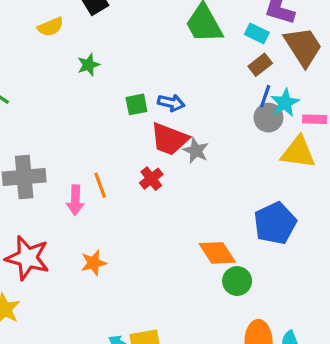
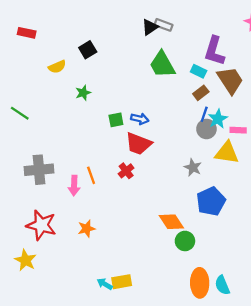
gray star: (196, 151) -> (193, 167), moved

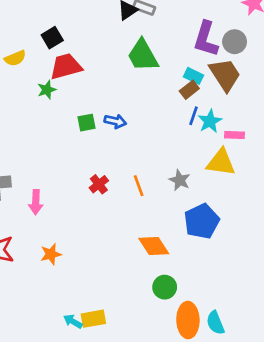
cyan rectangle: (199, 71) -> (193, 76), moved
gray circle: (206, 129) -> (235, 42), moved
red trapezoid: (139, 144) -> (66, 66), moved, turned 144
orange line: (91, 175) -> (139, 186), moved
green circle: (185, 241) -> (165, 287), moved

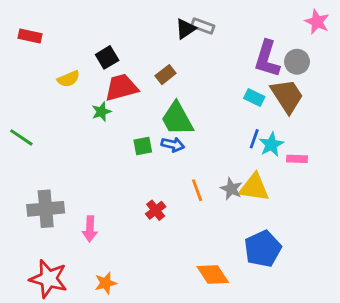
green trapezoid: (143, 55) -> (177, 119), moved
brown rectangle: (189, 90) -> (166, 75), moved
yellow triangle: (221, 162) -> (254, 187), moved
gray star: (180, 180) -> (231, 189), moved
orange line: (139, 186) -> (197, 190), moved

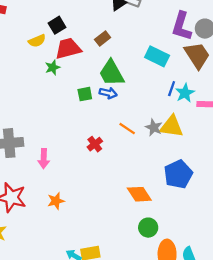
yellow semicircle: (69, 79) -> (37, 41), moved
cyan rectangle: (254, 97) -> (157, 56), moved, size x1.5
orange line: (197, 190) -> (127, 129), turned -36

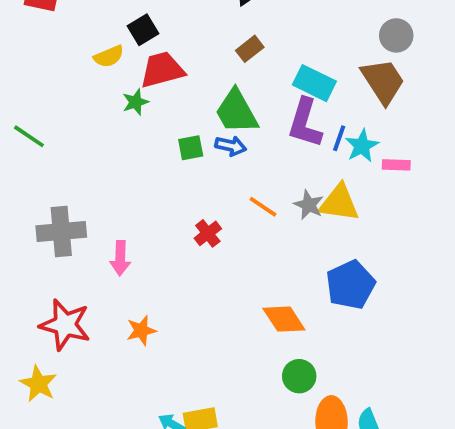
purple L-shape: (182, 26) -> (305, 123), moved
brown rectangle: (103, 39) -> (250, 49), moved

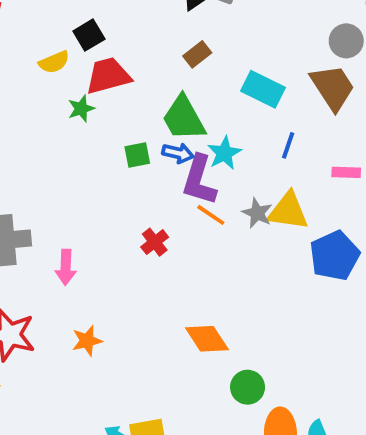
purple L-shape: (305, 123) -> (199, 180), moved
cyan star: (362, 146) -> (224, 153), moved
blue pentagon: (351, 285) -> (335, 256), moved
orange diamond: (284, 319) -> (207, 339), moved

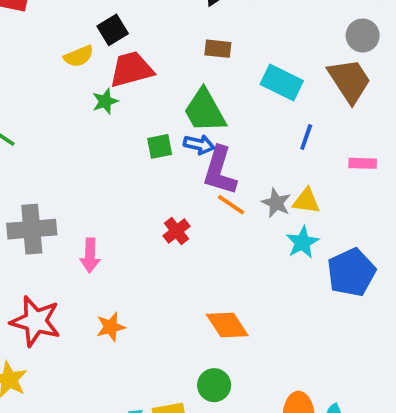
brown rectangle: (197, 54) -> (218, 49), turned 44
cyan star: (224, 153) -> (302, 242), moved
yellow triangle: (288, 211) -> (306, 201), size x0.7
blue pentagon: (335, 256) -> (351, 272), moved
green circle: (248, 387) -> (214, 385), moved

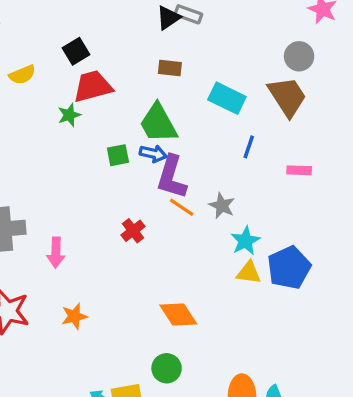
yellow semicircle: (79, 56) -> (22, 75), moved
yellow triangle: (306, 201) -> (249, 273), moved

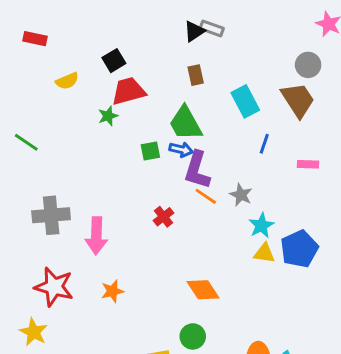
brown rectangle: (170, 68) -> (196, 75), turned 72
cyan rectangle: (227, 98) -> (245, 101), turned 36
pink arrow: (56, 253) -> (96, 236), size x1.4

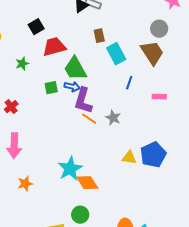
black square: (114, 61) -> (36, 27), moved
brown rectangle: (196, 75) -> (99, 36), moved
red trapezoid: (128, 91) -> (54, 47), moved
red cross: (164, 217) -> (11, 107), moved
cyan star: (261, 225) -> (70, 169), moved, size x1.4

